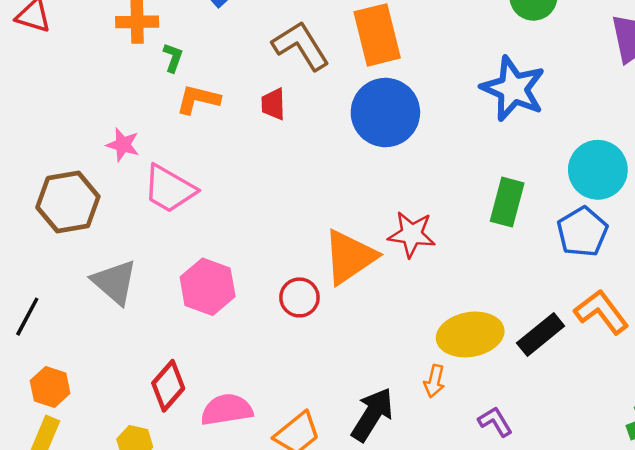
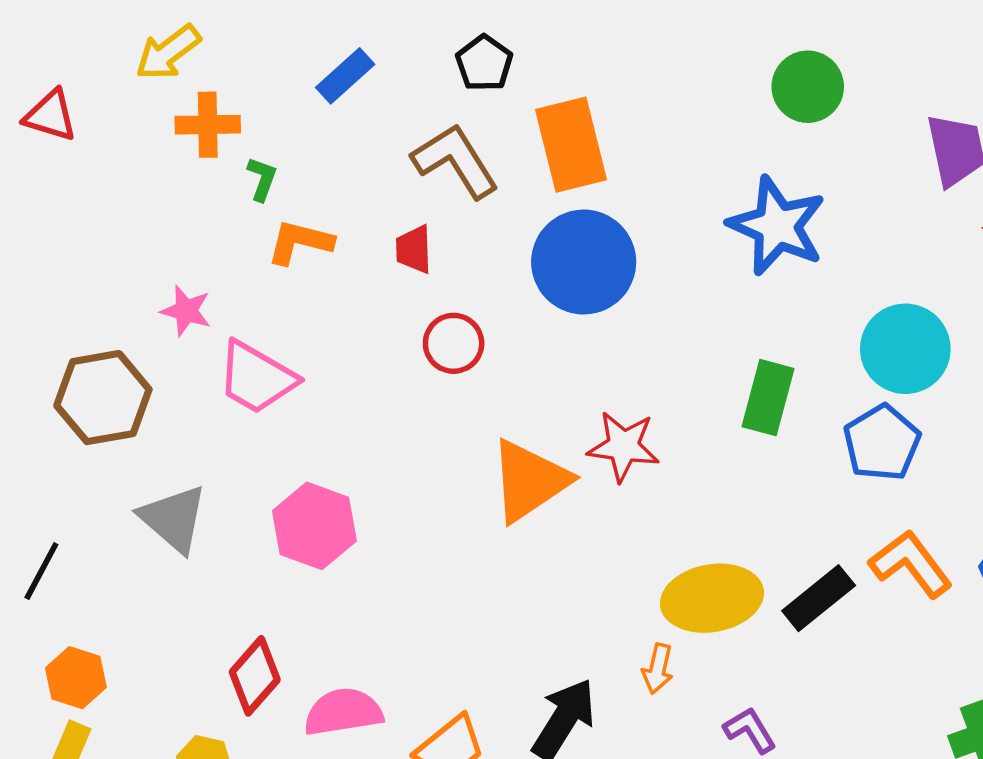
red circle: (299, 297) -> (454, 343), moved

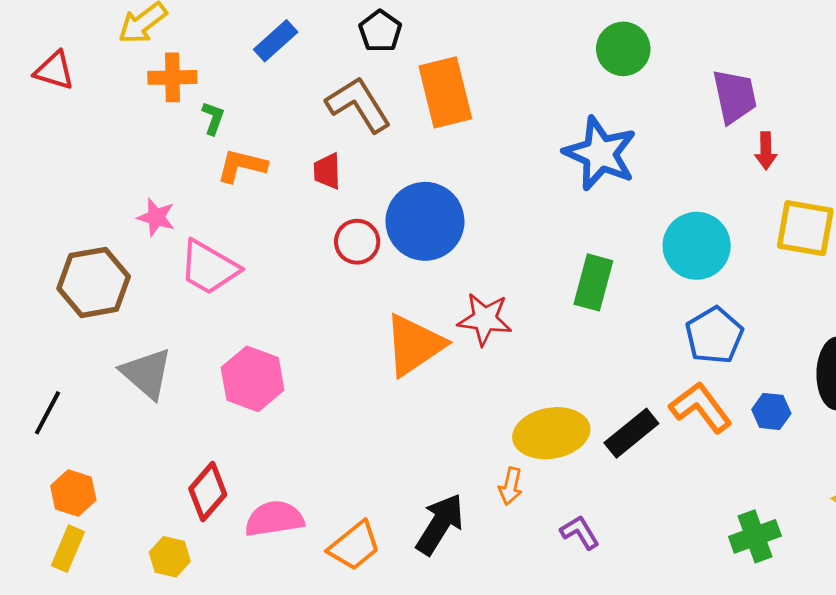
blue circle: (584, 262) -> (425, 221), moved
blue pentagon: (882, 443) -> (714, 335), moved

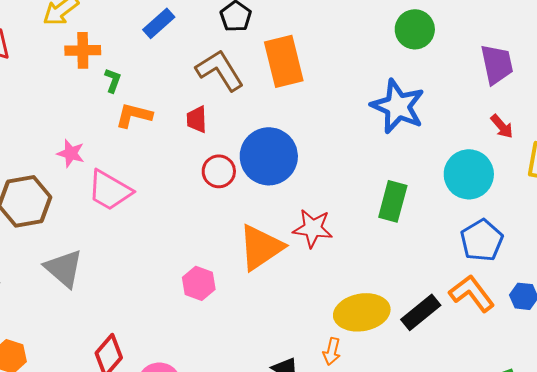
red arrow: (766, 151) -> (502, 126), moved, turned -40
pink hexagon: (253, 379) -> (199, 283), moved, size x0.7

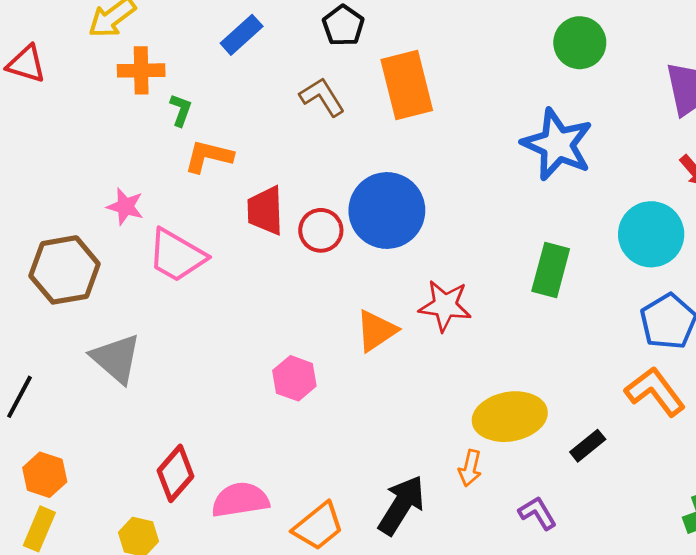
brown L-shape: (220, 70) -> (322, 97), size x0.7
red trapezoid: (197, 119) -> (265, 211), moved, size x1.4
orange triangle: (261, 247) -> (376, 331), size x0.7
black rectangle: (421, 312) -> (588, 446), moved, size x0.7

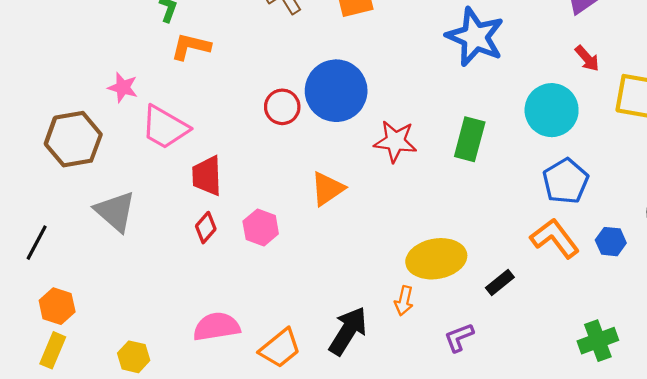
red trapezoid: (265, 211) -> (207, 176), moved
red star: (445, 306) -> (395, 141), moved
red diamond: (175, 473) -> (206, 228), moved, size x0.7
purple L-shape: (537, 513) -> (459, 337), turned -80

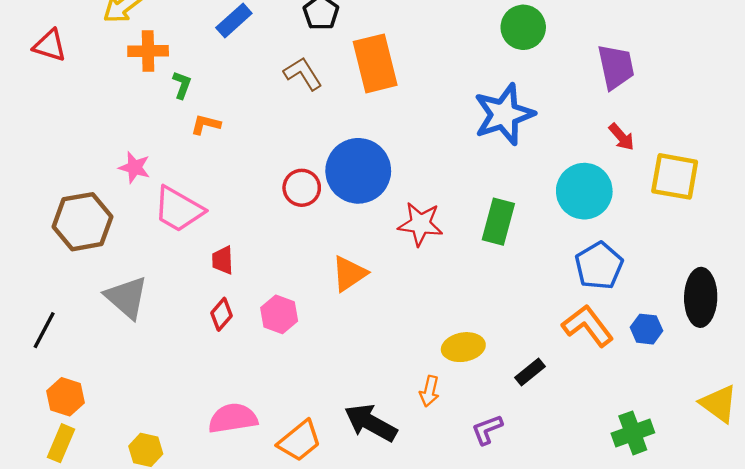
blue star: (475, 37) -> (504, 114), turned 30
orange L-shape: (191, 47) -> (206, 124), size x0.7
red trapezoid: (207, 176) -> (223, 260), size x0.7
yellow ellipse: (436, 259) -> (463, 347), size x0.7
black arrow: (348, 331) -> (371, 423), turned -93

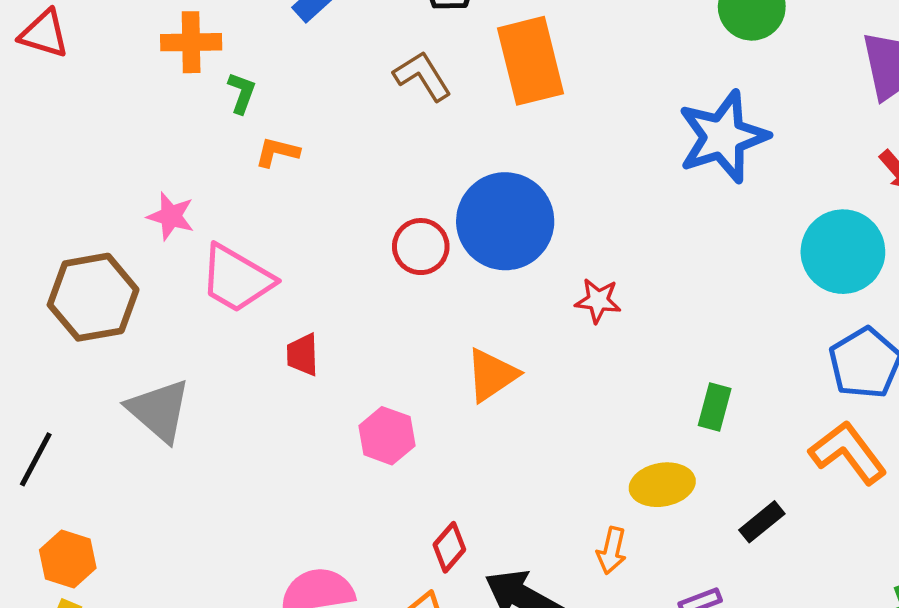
green rectangle: (498, 222) -> (715, 407), moved, size x0.7
red star: (420, 224) -> (598, 301), size x0.7
red diamond: (221, 314) -> (449, 547), moved

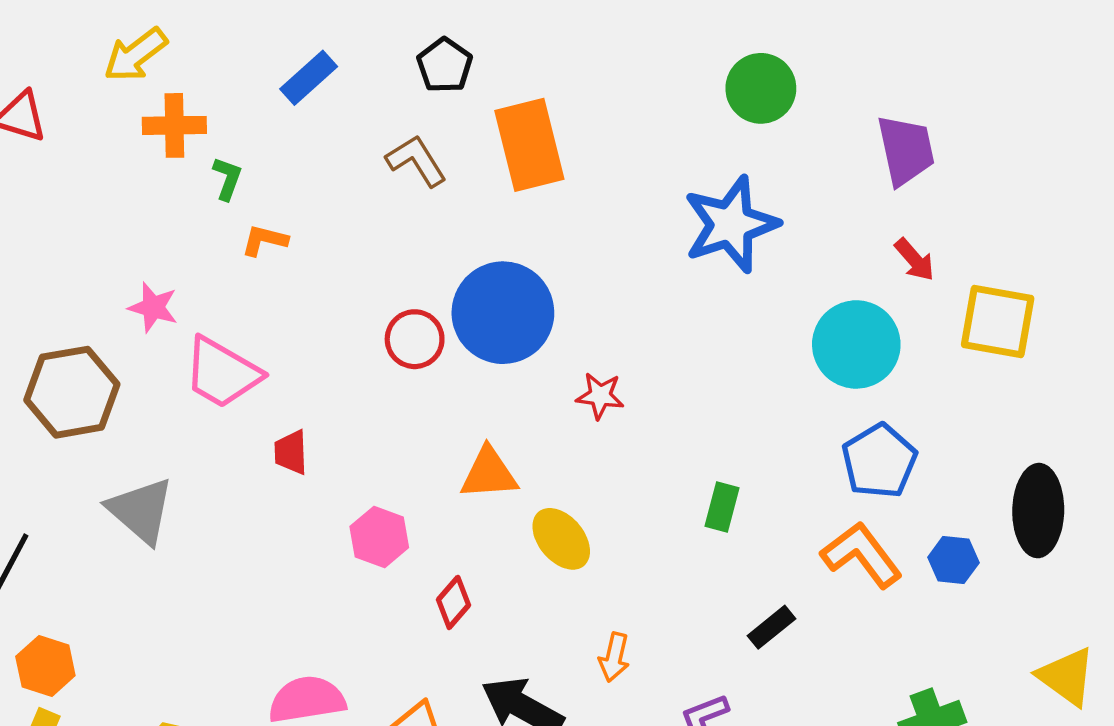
orange triangle: (492, 375) -> (489, 473), turned 30
yellow ellipse: (662, 485) -> (561, 539), moved, turned 60
red diamond: (449, 547) -> (453, 602), moved

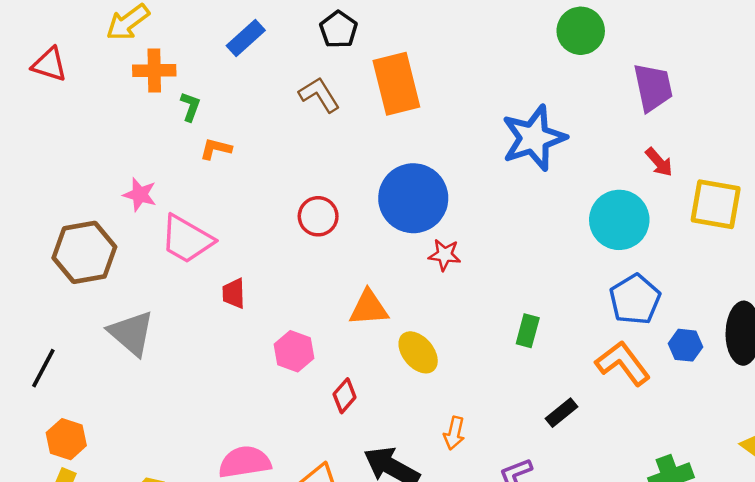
green circle: (761, 88) -> (581, 31), moved
blue circle: (503, 313) -> (413, 198), moved
blue hexagon: (953, 560) -> (686, 345), moved

